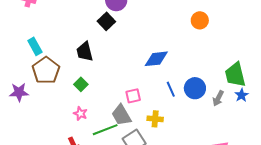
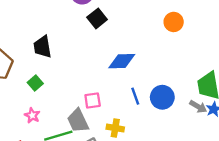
black square: (106, 21) -> (97, 18), moved
gray arrow: (218, 98) -> (198, 107), moved, turned -91

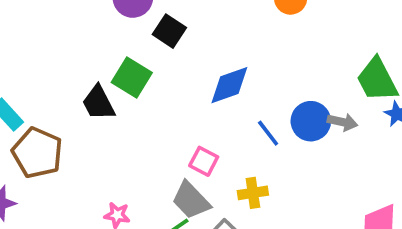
green square: (35, 83) -> (132, 77), moved, size x1.5
pink square: (93, 100) -> (204, 161), turned -36
gray arrow: (198, 107) -> (342, 122), moved

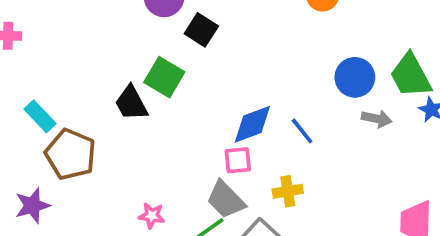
blue diamond: (229, 85) -> (252, 124), moved
blue circle: (311, 121) -> (355, 77), moved
pink square: (204, 161) -> (238, 160), turned -32

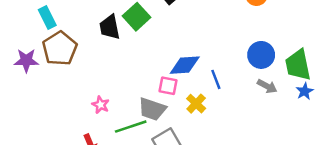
yellow cross: (288, 191) -> (196, 104), moved, turned 36
gray trapezoid: (226, 200) -> (152, 109), turned -44
purple star: (32, 205) -> (26, 60), moved

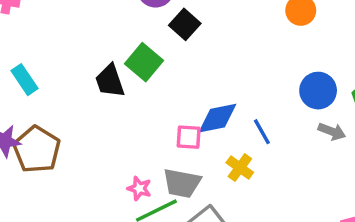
brown pentagon: (60, 48) -> (37, 150), moved
pink square: (168, 86) -> (189, 137), moved
pink star: (101, 105) -> (139, 188), moved

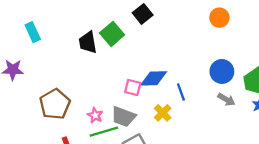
brown pentagon: (37, 150) -> (55, 104), moved

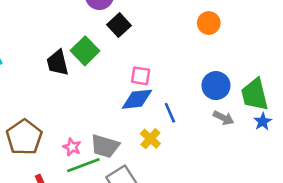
pink square: (133, 87) -> (141, 76), moved

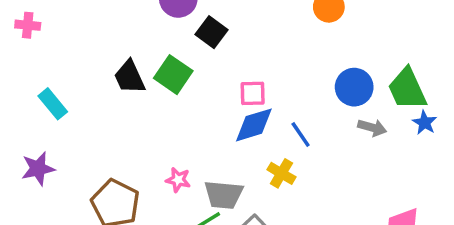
black trapezoid: (58, 63) -> (130, 77), moved
pink star: (72, 147) -> (178, 180), moved

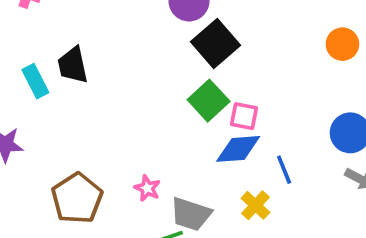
black square: (211, 32) -> (216, 43), size x1.4
green square: (173, 75) -> (209, 101), moved
black trapezoid: (130, 77) -> (73, 65), moved

